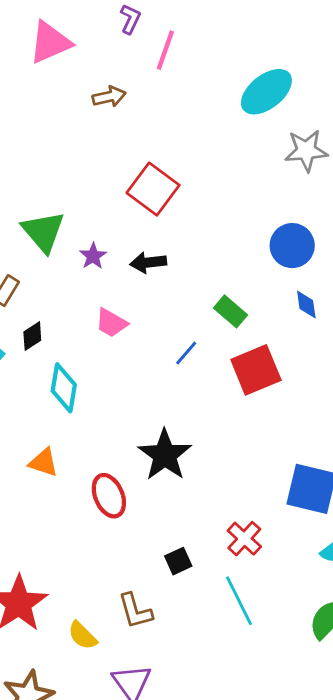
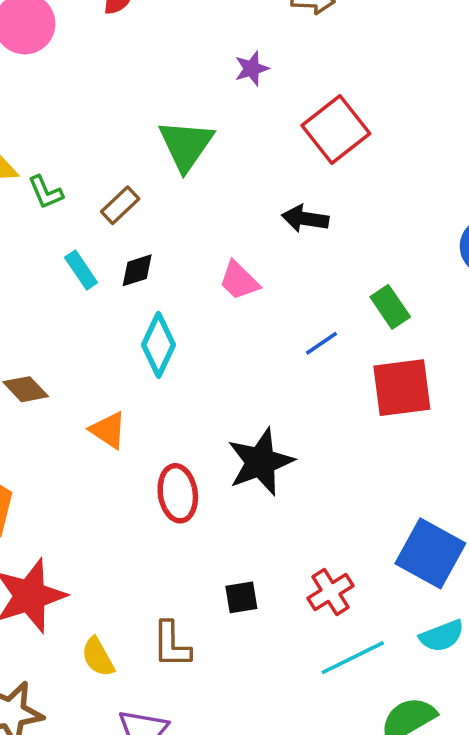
purple star: (93, 256) -> (252, 69), moved
cyan line: (239, 601) -> (353, 658), moved, turned 75

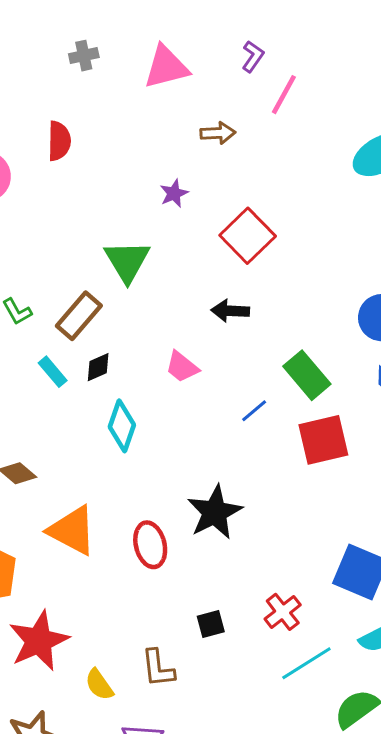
brown rectangle: (120, 205) -> (79, 316), size x1.5
green rectangle: (390, 307) -> (307, 375), size x1.4
orange triangle: (108, 430) -> (72, 530), moved, size x1.6

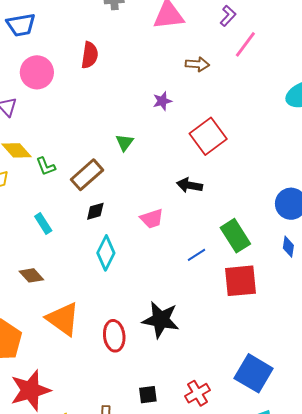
green triangle: (127, 261) -> (125, 142), size x0.6
pink trapezoid: (182, 367) -> (152, 219), turned -65
cyan rectangle: (53, 372) -> (43, 224), moved
black star: (215, 512) -> (161, 320), turned 30

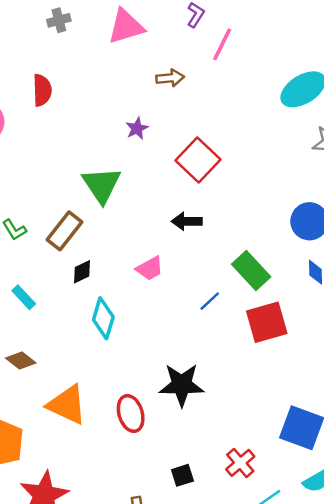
green triangle: (125, 142) -> (102, 185), size x1.8

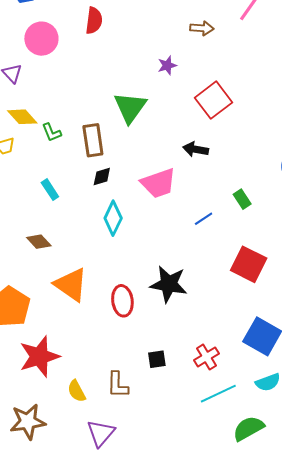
brown rectangle: (64, 231) -> (93, 140), turned -56
pink trapezoid: (150, 268) -> (158, 183), size x1.5
green rectangle: (251, 271) -> (242, 199), size x0.6
red square: (267, 322) -> (249, 264), moved, turned 33

